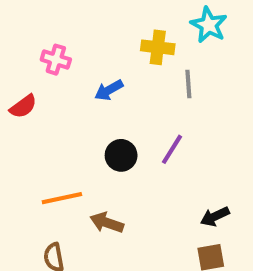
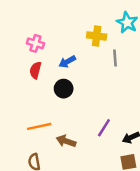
red semicircle: (23, 106) -> (35, 70), moved, turned 140
purple line: (172, 149) -> (104, 128), moved
black circle: (121, 155) -> (64, 89), moved

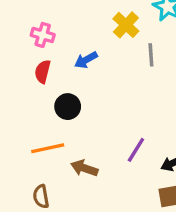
yellow cross: (97, 36) -> (126, 25), turned 36
black circle: (64, 89) -> (68, 107), moved

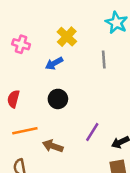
yellow cross: (126, 25) -> (67, 37), moved
red semicircle: (43, 72) -> (13, 99), moved
black circle: (68, 107) -> (58, 99), moved

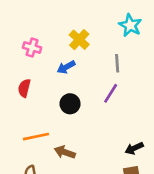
red semicircle: (13, 99) -> (24, 88), moved
purple line: (92, 132) -> (111, 93), moved

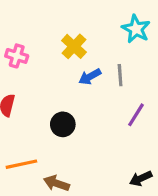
blue arrow: (66, 67) -> (90, 77), moved
purple line: (111, 93) -> (136, 115), moved

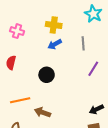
yellow cross: (74, 46) -> (54, 25), turned -35
blue arrow: (90, 77) -> (55, 44), moved

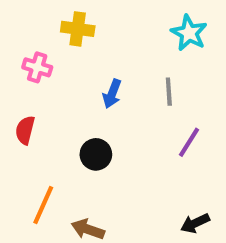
yellow cross: (54, 25) -> (78, 29), moved
blue arrow: (55, 44) -> (112, 94), turned -40
orange line: (20, 100) -> (43, 205), turned -54

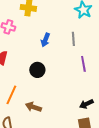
purple line: (189, 142) -> (83, 64), turned -42

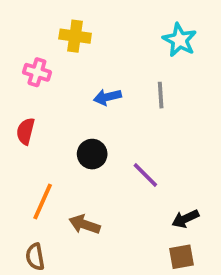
blue arrow: (45, 40) -> (107, 97), turned 56
purple line: (83, 64) -> (145, 175), moved, turned -35

